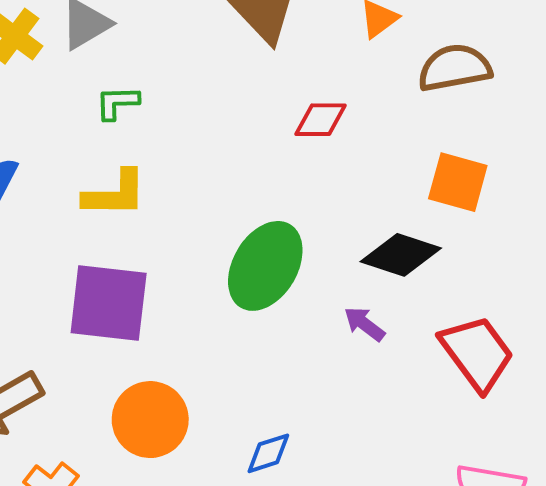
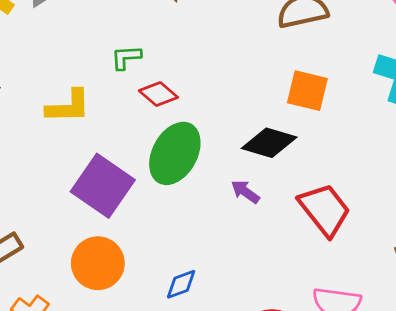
green L-shape: (117, 103) -> (126, 57), moved
red diamond: (321, 120) -> (158, 94), moved, turned 42
purple square: (109, 303) -> (103, 186), moved, turned 30

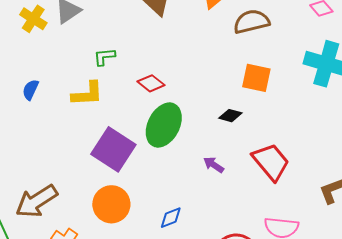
green L-shape: (126, 57) -> (104, 57), moved
black diamond: (269, 143) -> (230, 116), size x0.6
purple arrow: (245, 192) -> (214, 165), moved

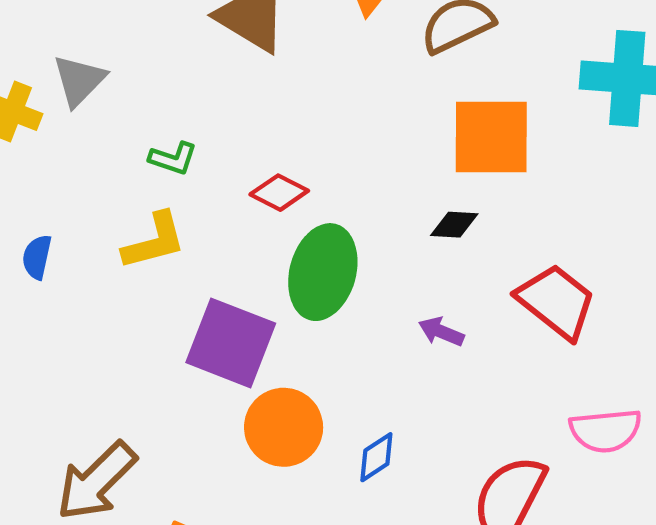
green L-shape: (104, 57) -> (173, 158), turned -145
orange square: (256, 78) -> (491, 137), size x1.4
orange circle: (111, 204) -> (284, 427), moved

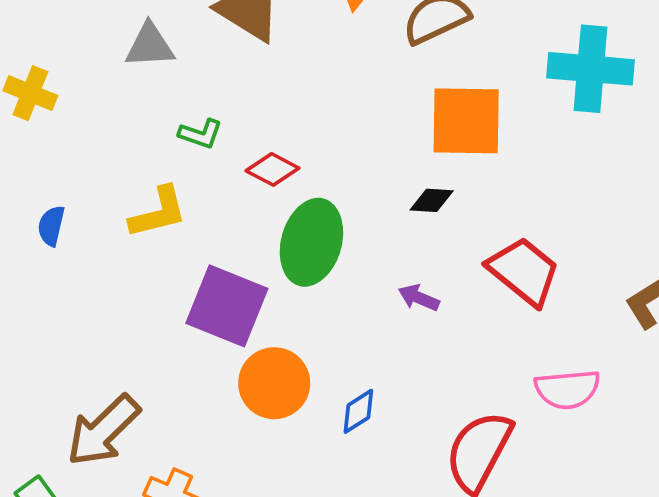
gray triangle: (79, 80) -> (150, 46), moved, turned 42
green L-shape: (173, 158) -> (201, 134), moved

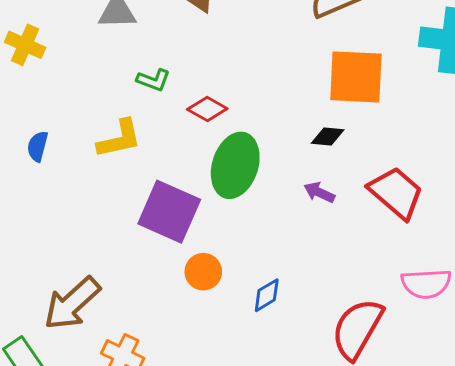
purple arrow: (419, 298) -> (319, 192), moved
orange circle: (274, 383) -> (203, 272), size x0.7

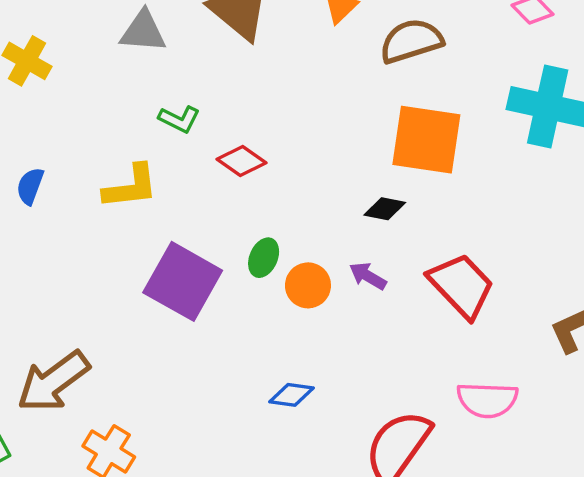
green ellipse: (235, 165) -> (264, 258), moved, size x0.5
orange circle: (203, 272) -> (308, 285), moved
blue diamond: (267, 295) -> (291, 395), turned 33

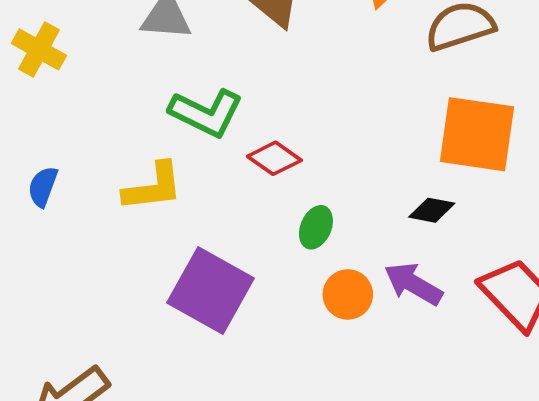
green L-shape: (179, 119) -> (206, 113), size x1.6
green ellipse: (264, 258) -> (316, 227), moved
purple arrow: (368, 276) -> (413, 284), size x1.4

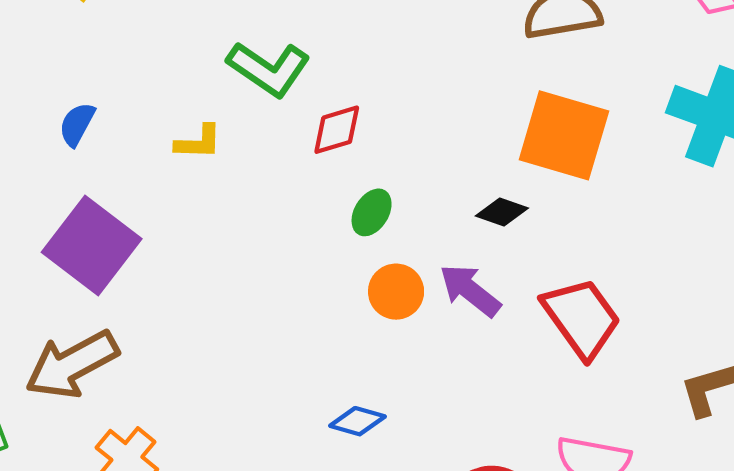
red diamond: (274, 158) -> (337, 130), turned -60
yellow L-shape: (153, 187) -> (198, 142), size x0.7
purple square: (211, 291) -> (92, 246), moved

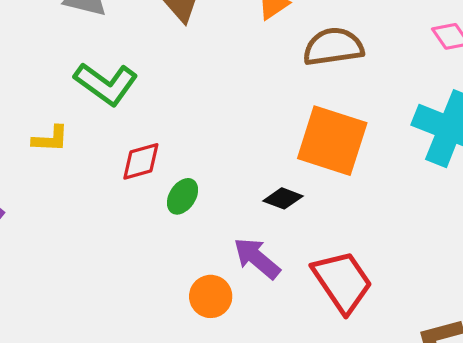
red diamond: (337, 130) -> (141, 161), moved
orange circle: (396, 292) -> (211, 296), moved

